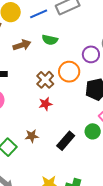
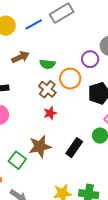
green semicircle: (50, 40) -> (47, 64), moved
brown star: (32, 136) -> (40, 146), size x1.6

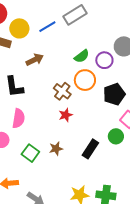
green semicircle: (47, 64) -> (82, 56), moved, turned -42
brown star: (40, 146) -> (56, 149), size x0.6
green square: (17, 160) -> (30, 153), moved

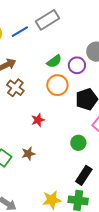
brown cross: (62, 91) -> (15, 88), moved
green circle: (116, 136) -> (78, 143), moved
black rectangle: (90, 149) -> (84, 175), moved

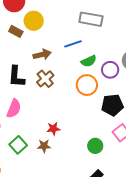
gray rectangle: (48, 20) -> (91, 19), turned 30
blue line: (20, 32) -> (73, 44), moved
red star: (38, 120) -> (53, 129), moved

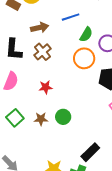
green semicircle: (89, 61) -> (86, 34), turned -35
red star: (53, 129) -> (46, 87), moved
green circle: (95, 146) -> (63, 117), moved

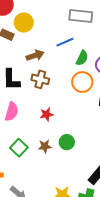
brown cross: (43, 52) -> (40, 79), turned -30

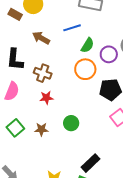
brown arrow: (35, 55) -> (41, 38), turned -138
brown cross: (40, 79) -> (43, 73), moved
green circle: (67, 142) -> (71, 123), moved

